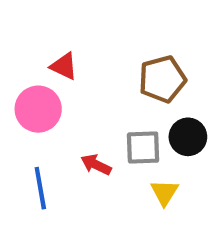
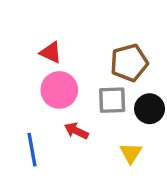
pink circle: (38, 109) -> (59, 90), moved
gray square: (143, 148) -> (112, 100), moved

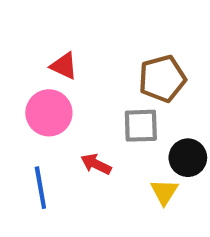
pink circle: (59, 90) -> (49, 113), moved
black circle: (150, 109) -> (188, 158), moved

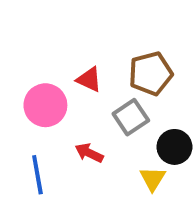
red triangle: (64, 66) -> (89, 79), moved
gray square: (141, 126) -> (131, 117), turned -32

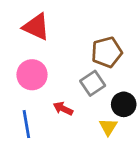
red triangle: (89, 79) -> (36, 27), moved, size x1.5

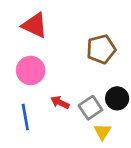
gray square: (93, 83) -> (90, 108), moved
yellow triangle: (108, 127) -> (102, 132), moved

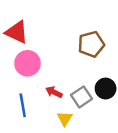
red triangle: (35, 25) -> (17, 32), moved
yellow triangle: (102, 132) -> (65, 119), moved

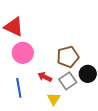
brown pentagon: (91, 44) -> (68, 57), moved

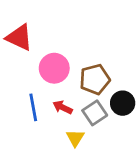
pink circle: (23, 53) -> (54, 68), moved
blue line: (19, 88) -> (33, 107), moved

